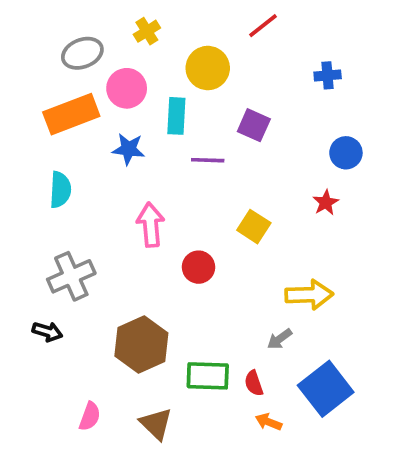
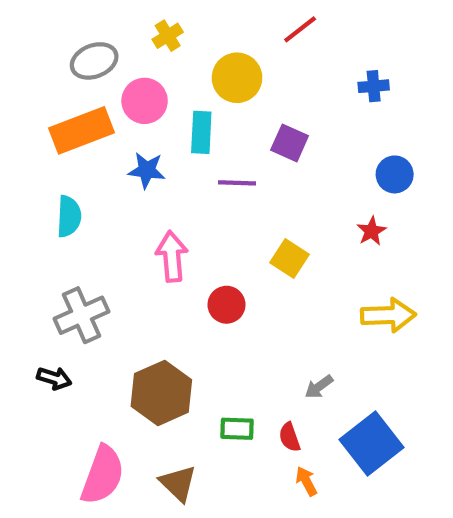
yellow arrow: (309, 295) -> (388, 315), moved
green rectangle: (208, 376) -> (237, 429), size x0.7
pink semicircle: (90, 416) -> (103, 475), size x1.8
orange arrow: (269, 422) -> (306, 481), turned 40

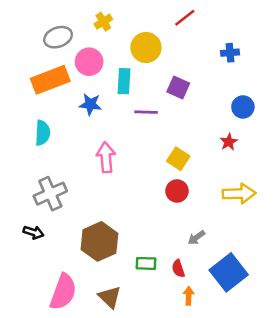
red circle: (226, 305) -> (177, 191), moved
orange arrow: (306, 481) -> (189, 296), turned 30

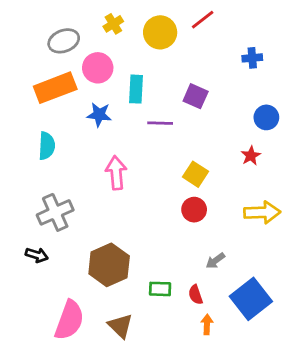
yellow circle: (146, 47) -> (160, 32), moved

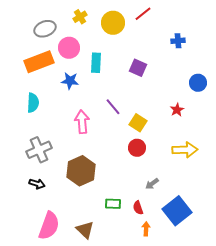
blue circle: (266, 117) -> (198, 83), moved
purple line: (160, 123) -> (113, 107), moved, turned 48
black arrow: (37, 255) -> (37, 184), moved
brown hexagon: (109, 265) -> (81, 171), moved

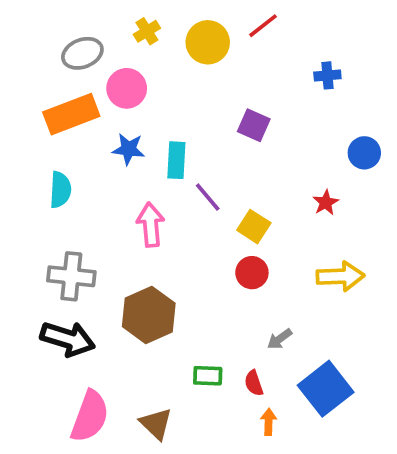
cyan rectangle: (96, 63) -> (176, 160), moved
gray cross: (39, 150) -> (71, 276), turned 30
black arrow: (37, 184) -> (68, 339), size x1.8

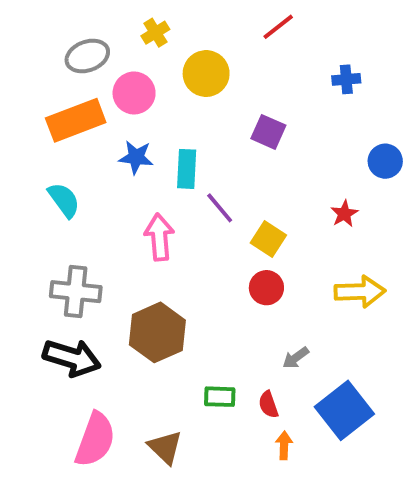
yellow circle: (208, 42) -> (206, 74), moved
cyan semicircle: (60, 190) -> (64, 200), turned -39

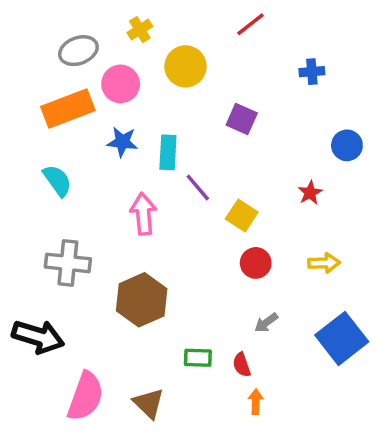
red circle: (266, 288) -> (256, 263), moved
yellow arrow: (360, 292) -> (324, 263), size x0.7
black arrow: (72, 358) -> (38, 337), moved
blue square: (344, 410) -> (342, 338), moved

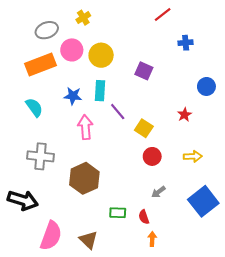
red line: (250, 24) -> (163, 14), moved
yellow circle: (185, 66) -> (101, 55), moved
blue star: (122, 142) -> (73, 96), moved

